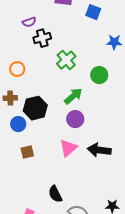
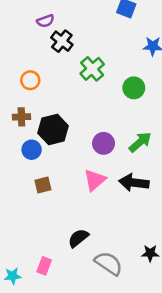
black cross: (42, 38) -> (62, 41), turned -36
green arrow: (73, 96) -> (140, 142), moved
black semicircle: (55, 194) -> (78, 238), turned 78

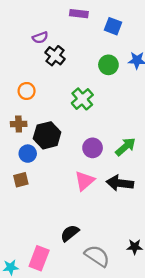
green cross: (92, 69) -> (82, 99), moved
green circle: (134, 88) -> (108, 65), moved
brown square: (43, 185) -> (21, 180), moved
pink rectangle: (44, 266) -> (39, 258), size x1.5

